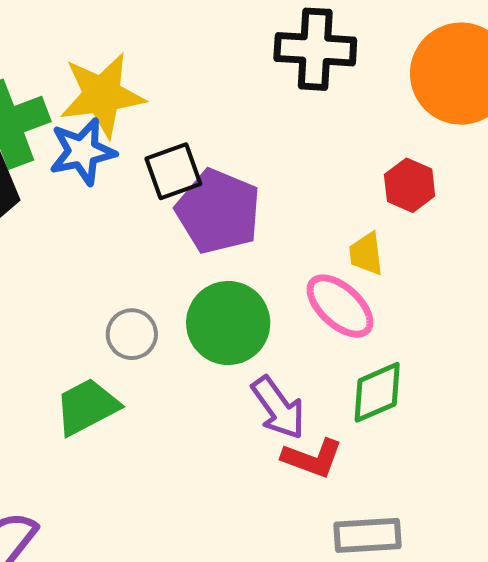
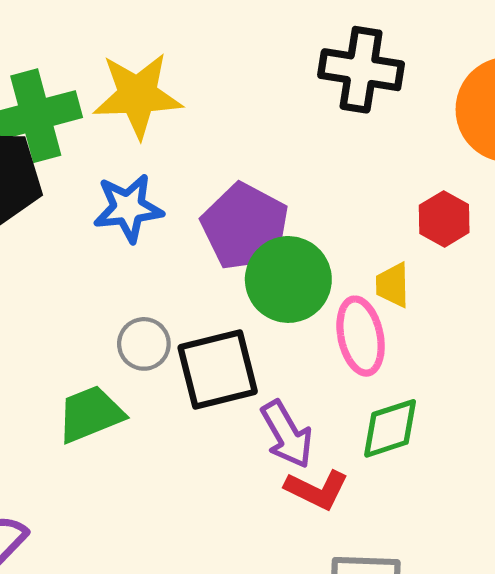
blue star: (83, 152) -> (128, 208), moved
black square: (173, 171) -> (218, 369), moved, size x1.4
pink ellipse: (340, 306) -> (361, 336), turned 30
green circle: (228, 323) -> (288, 279), moved

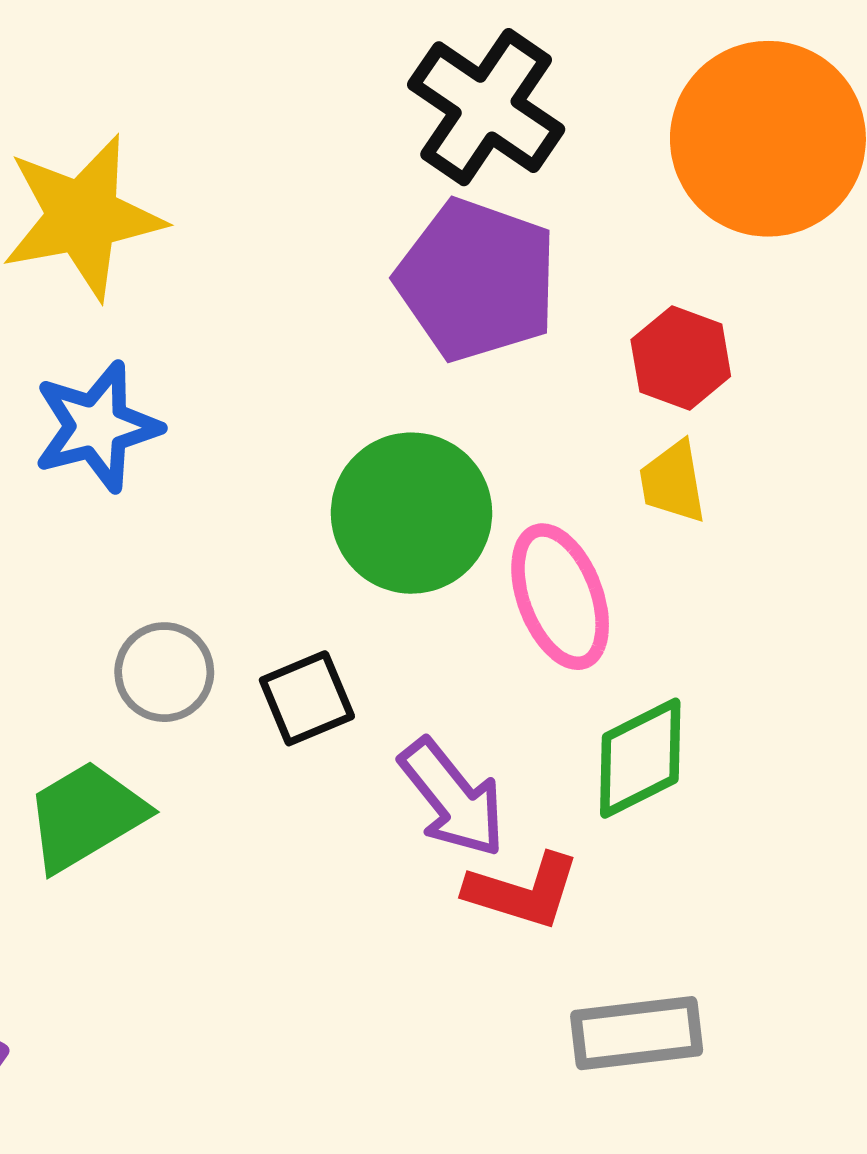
black cross: (361, 70) -> (486, 107), turned 34
purple pentagon: (245, 227) -> (477, 280), moved
yellow trapezoid: (393, 285) -> (673, 482), moved
black square: (218, 369) -> (307, 698), size x0.6

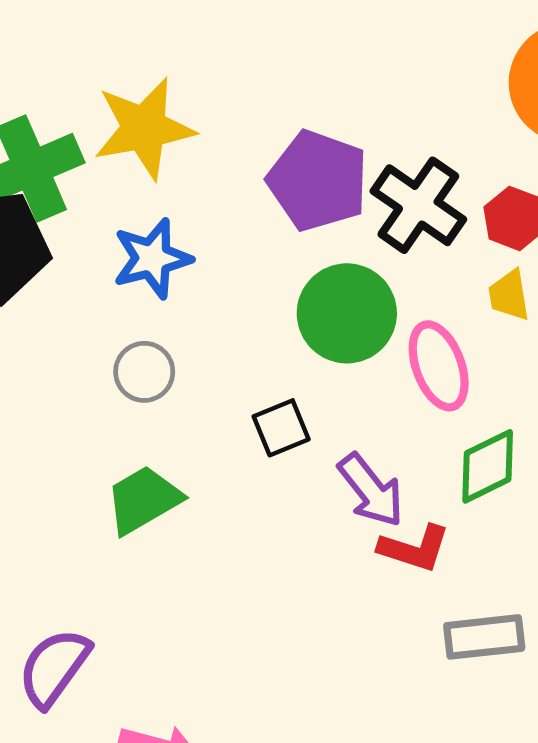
black cross: (486, 107) -> (418, 205), moved
purple pentagon: (477, 280) -> (318, 181), moved
gray circle: (164, 672) -> (144, 372), moved

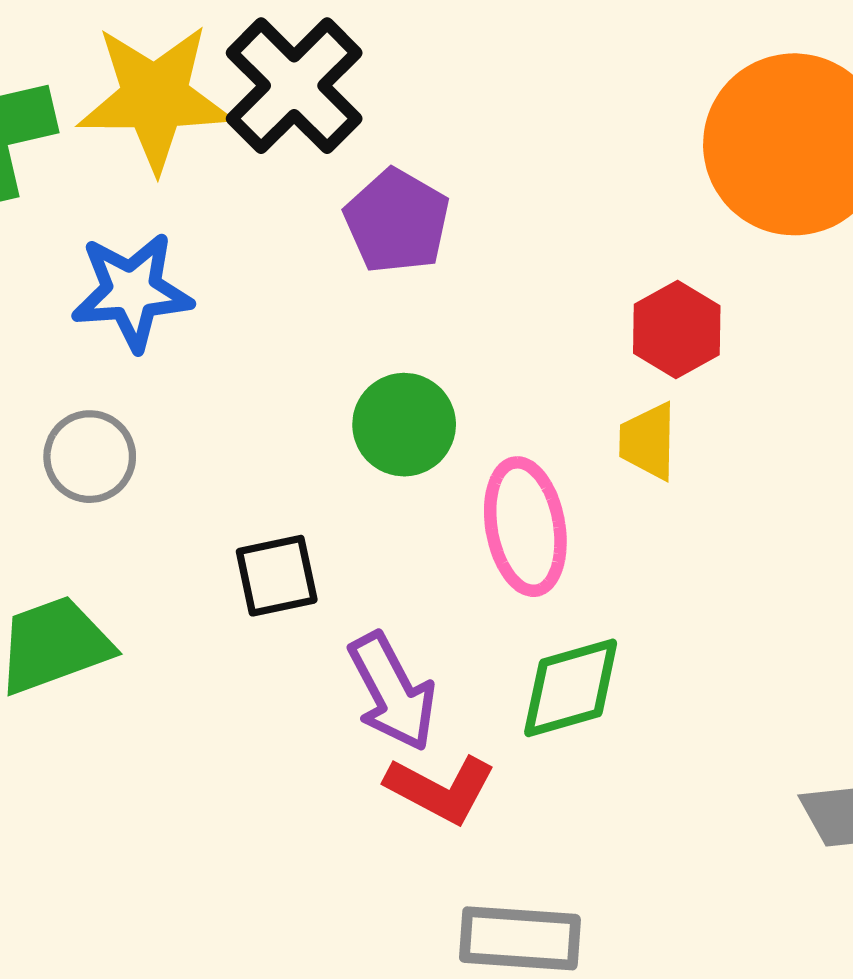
purple pentagon: (318, 181) -> (397, 221), size x0.7
black cross: (418, 205) -> (294, 86), moved
green circle: (347, 313) -> (404, 425), size x0.7

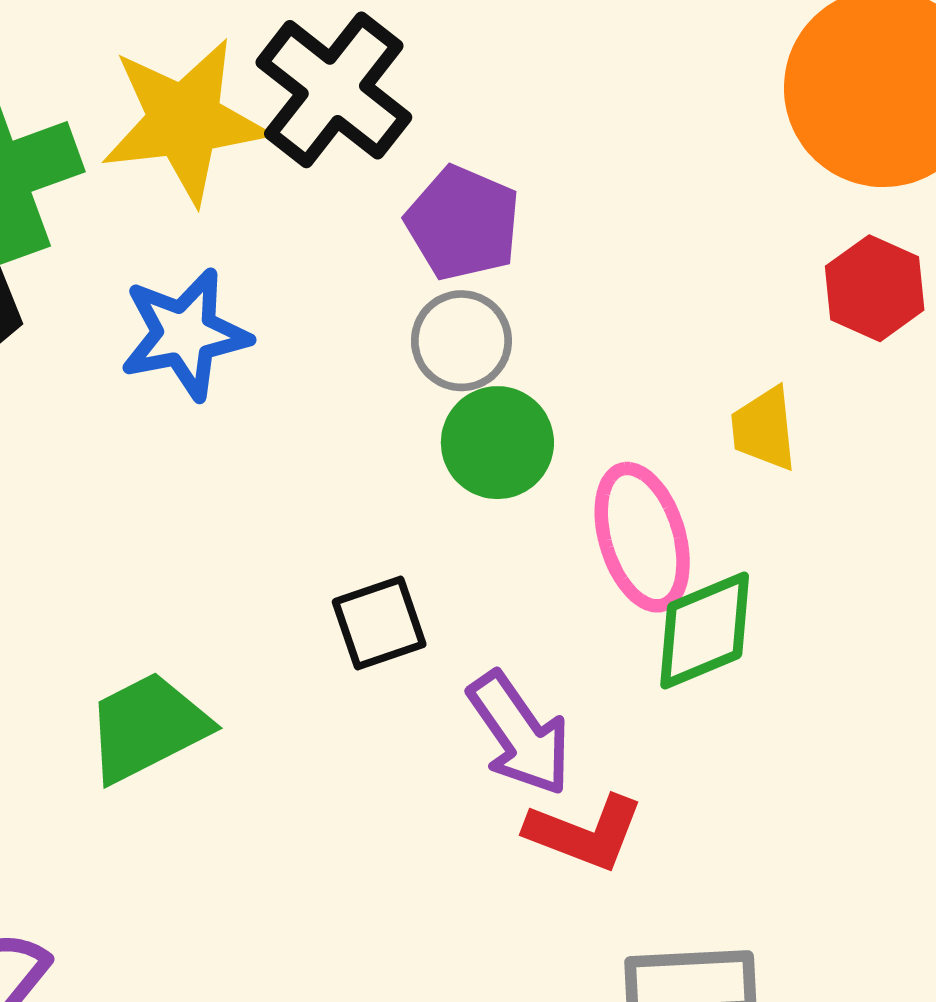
red hexagon: (677, 330) -> (875, 288), moved
gray circle: (90, 457) -> (461, 341), moved
green diamond: (571, 688) -> (705, 630), moved

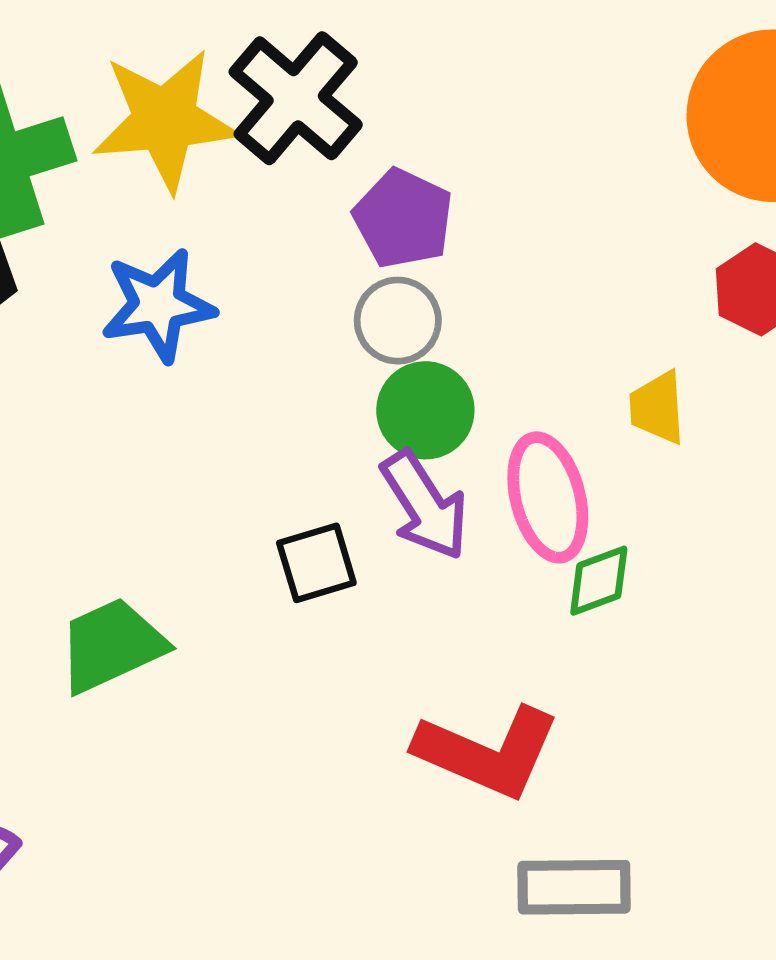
green diamond: (705, 630) -> (599, 581), size x0.7
purple arrow: (520, 734) -> (425, 505), moved
red L-shape: (585, 833) -> (488, 752), size x1.4

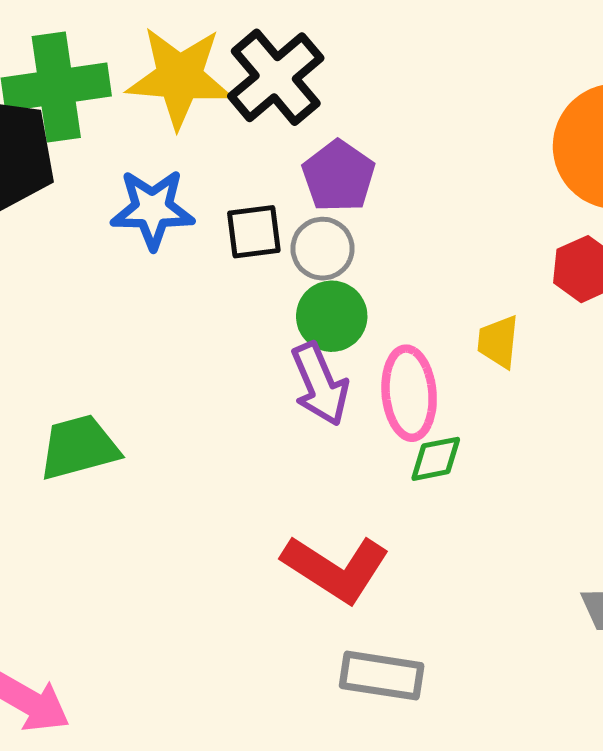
black square: (316, 563) -> (254, 232), moved

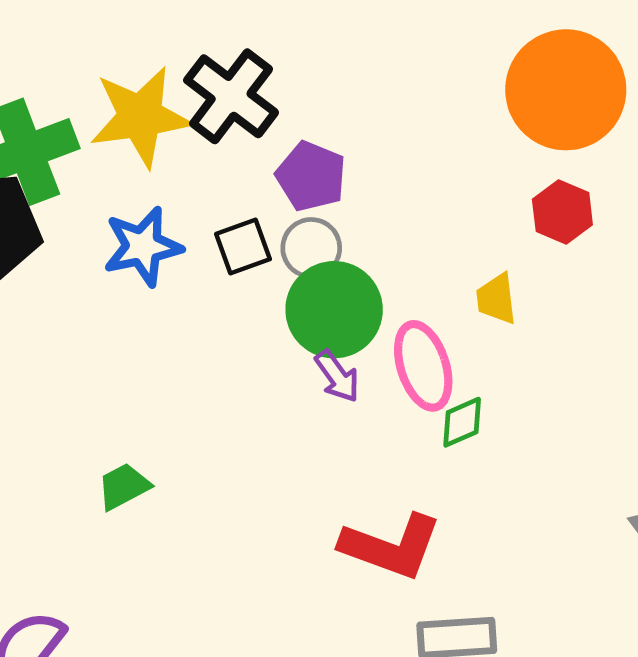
green circle: (332, 316) -> (334, 310), size x1.4
purple arrow: (320, 384) -> (337, 376), size x0.7
green trapezoid: (79, 447) -> (124, 486), size x0.7

